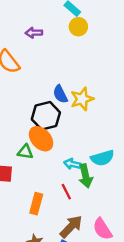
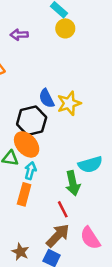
cyan arrow: (72, 164) -> (30, 171), moved, turned 91
red line: (66, 192) -> (63, 209), moved
orange rectangle: (36, 204) -> (24, 194), moved

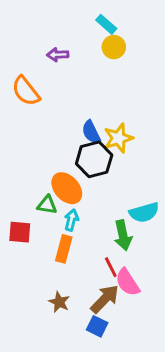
black hexagon: (32, 121) -> (94, 159), moved
pink semicircle: (90, 238) -> (127, 282), moved
brown star: (20, 252) -> (59, 302), moved

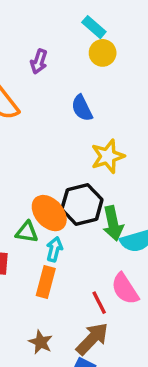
purple arrow: (58, 55) -> (39, 62), turned -70
blue semicircle: (91, 132) -> (82, 108), moved
black hexagon: (94, 159) -> (82, 204), moved
green arrow: (123, 235) -> (113, 223), moved
pink semicircle: (127, 282) -> (125, 289), moved

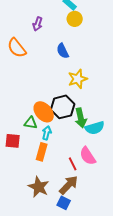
brown star: (41, 342) -> (39, 187), size x1.5

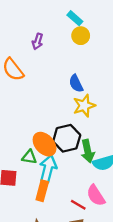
blue semicircle: (63, 51) -> (76, 83), moved
cyan arrow: (47, 133) -> (48, 169), size x1.6
red line: (73, 164) -> (78, 205), turned -32

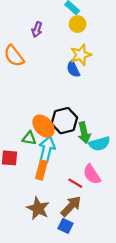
yellow star: (84, 106) -> (81, 55), moved

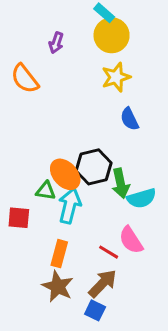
yellow circle: (78, 24) -> (112, 35), size x1.5
blue semicircle: (73, 69) -> (129, 119), moved
orange rectangle: (41, 170) -> (59, 254), moved

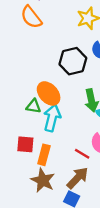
orange semicircle: (25, 79) -> (31, 17), moved
black hexagon: (94, 167) -> (73, 61), moved
red square: (19, 218) -> (25, 144), moved

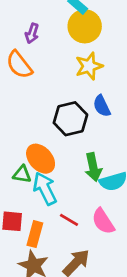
cyan arrow: (52, 118) -> (45, 189), turned -40
red line: (82, 154) -> (69, 220), moved

